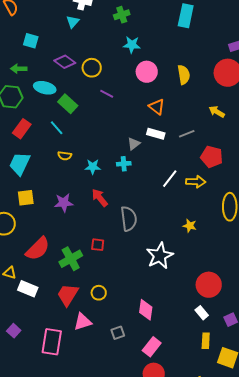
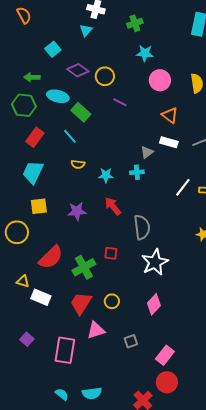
cyan square: (31, 41) -> (53, 49), moved, turned 35
white star: (160, 256) -> (155, 262), moved
pink diamond: (146, 310) -> (154, 304), moved, turned 35

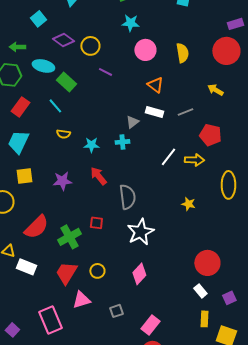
purple square: (27, 339) -> (12, 330), moved
pink rectangle: (65, 350) -> (50, 320), turned -32

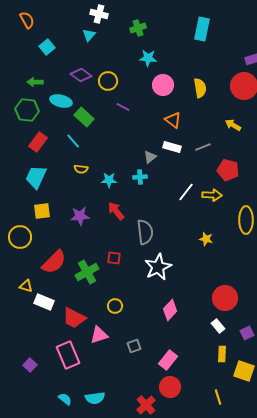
cyan square: (38, 19) -> (47, 47), moved
red trapezoid: (66, 273) -> (74, 318), moved, turned -95
pink diamond: (139, 274) -> (170, 310), moved

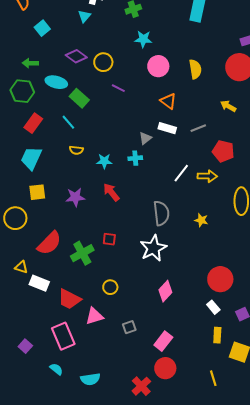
gray semicircle: (145, 232) -> (161, 213), moved
cyan semicircle: (65, 399) -> (56, 369), moved

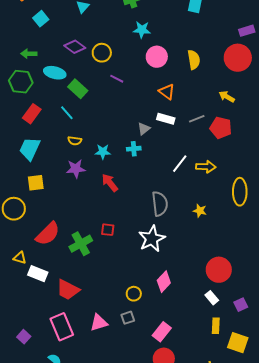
red pentagon: (223, 151) -> (221, 128), moved
purple star: (75, 197) -> (76, 169), moved
yellow circle: (110, 287) -> (134, 294), moved
pink triangle: (94, 316) -> (99, 323), moved

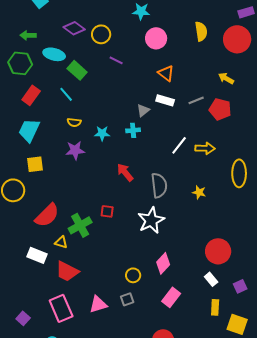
yellow semicircle: (194, 60) -> (201, 31), moved
red arrow: (110, 183) -> (125, 172), moved
yellow triangle: (20, 258) -> (61, 242), moved
pink rectangle: (162, 332) -> (171, 297), moved

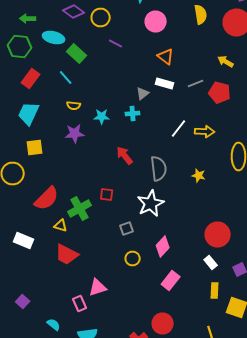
white rectangle: (37, 255) -> (24, 240), moved
gray square: (127, 299) -> (127, 228), moved
pink rectangle: (61, 308) -> (80, 304), moved, size x0.6

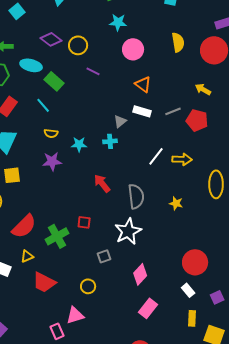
yellow triangle: (61, 226) -> (27, 256), moved, turned -40
yellow circle: (133, 258) -> (88, 286), moved

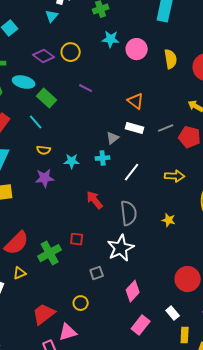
yellow circle: (78, 45) -> (71, 52), moved
pink circle: (133, 49) -> (137, 49), moved
white line: (156, 156) -> (132, 172), moved
red trapezoid: (44, 282) -> (44, 314), moved, turned 115
white rectangle: (188, 290) -> (173, 313), moved

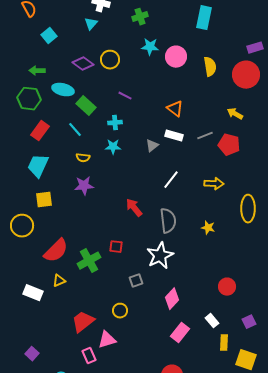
cyan cross: (103, 158) -> (115, 123), moved
cyan star: (72, 161) -> (113, 147), moved
red circle: (188, 279) -> (227, 287), size x0.7

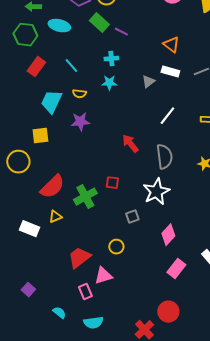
green rectangle: (86, 106) -> (99, 23), moved
cyan trapezoid: (38, 166) -> (51, 102), moved

